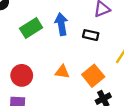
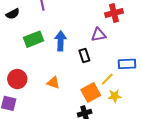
black rectangle: (91, 35) -> (84, 55), turned 48
orange square: (93, 76) -> (91, 93), moved

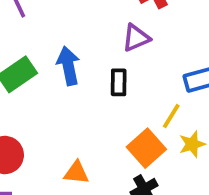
black rectangle: (84, 55) -> (119, 82), turned 32
orange triangle: (53, 83) -> (76, 173), moved

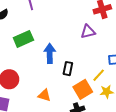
blue arrow: (68, 66) -> (50, 53), moved
black rectangle: (119, 82) -> (68, 69), moved

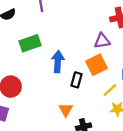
orange square: (83, 89) -> (97, 65), moved
orange triangle: (44, 95) -> (66, 110), moved, turned 40

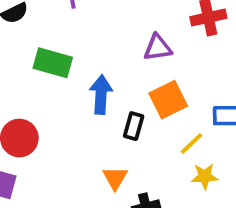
purple triangle: (102, 41) -> (158, 48), moved
green rectangle: (30, 43) -> (53, 63), turned 35

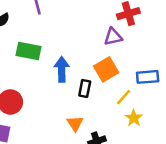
purple triangle: (158, 48) -> (113, 37), moved
yellow star: (205, 176) -> (134, 118), turned -30

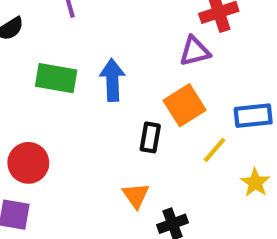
blue arrow: (62, 69) -> (112, 80), moved
yellow star: (134, 118) -> (255, 183), moved

